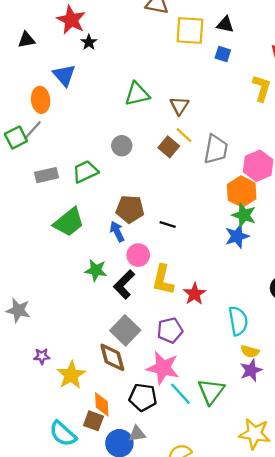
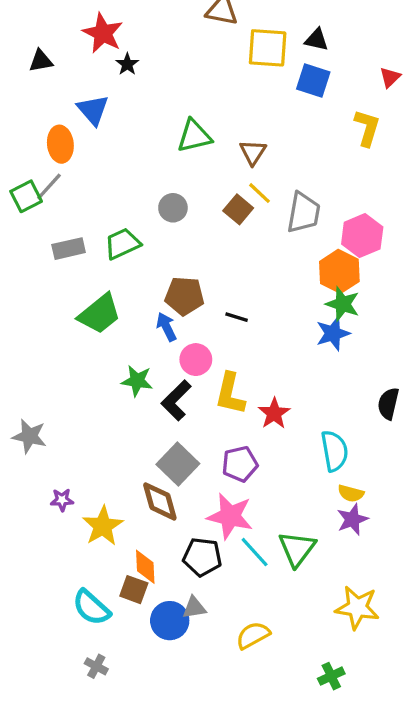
blue square: (223, 54) -> (313, 81), size x1.5

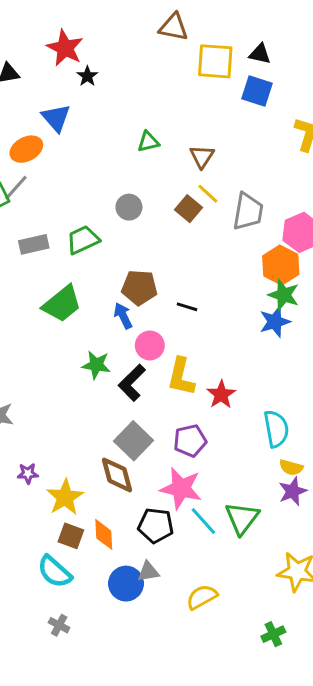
green triangle: (194, 136) -> (148, 142), size x0.7
orange ellipse: (60, 144) -> (26, 149), turned 68
brown square: (134, 590) -> (71, 536), moved

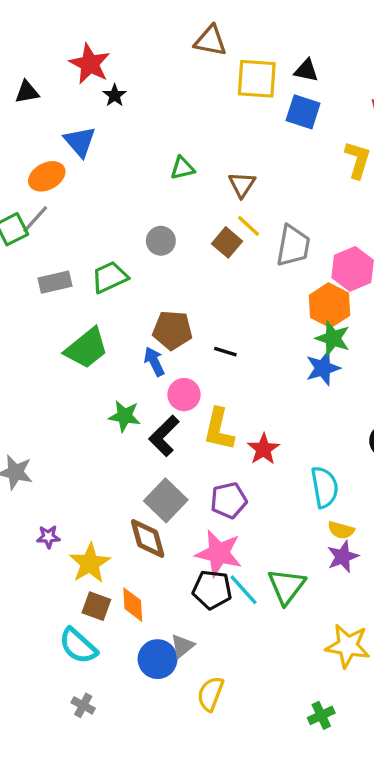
black pentagon: (156, 526) -> (212, 590), moved
gray triangle: (148, 572) -> (182, 646), turned -30
yellow semicircle: (202, 597) -> (210, 694), moved, turned -40

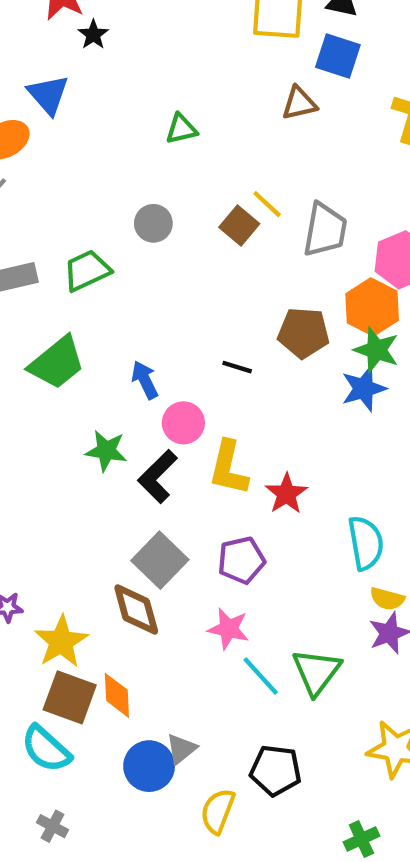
brown triangle: (242, 185) -> (299, 103), moved, turned 44
brown pentagon: (172, 330) -> (304, 333), moved
pink star: (219, 553) -> (228, 629), size x0.7
black pentagon: (212, 590) -> (276, 770), moved
brown square: (96, 606) -> (70, 697), size x1.4

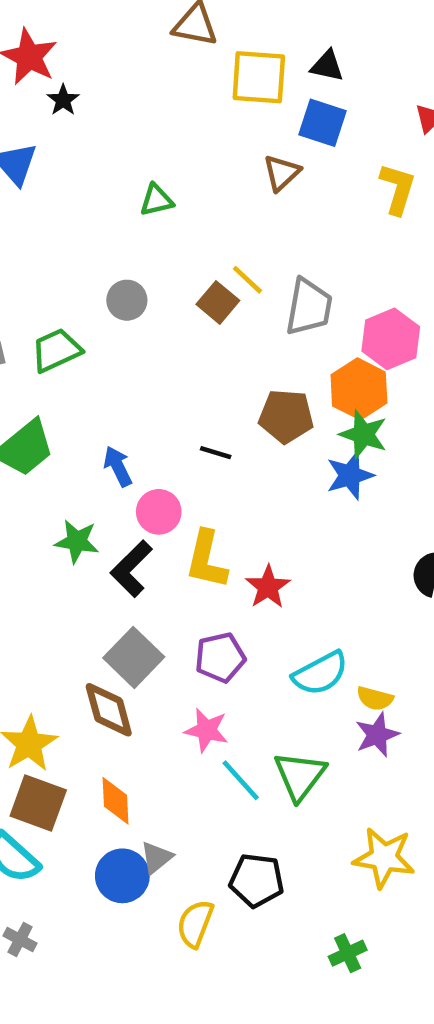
brown triangle: (299, 103) -> (282, 173), turned -30
cyan semicircle: (366, 543) -> (320, 673), moved, turned 72
orange diamond: (117, 695) -> (116, 801), moved

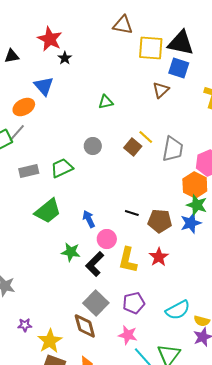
black triangle: (327, 66) -> (181, 43), size x1.8
brown pentagon: (286, 416) -> (160, 221), moved
red star: (268, 587) -> (159, 257), moved

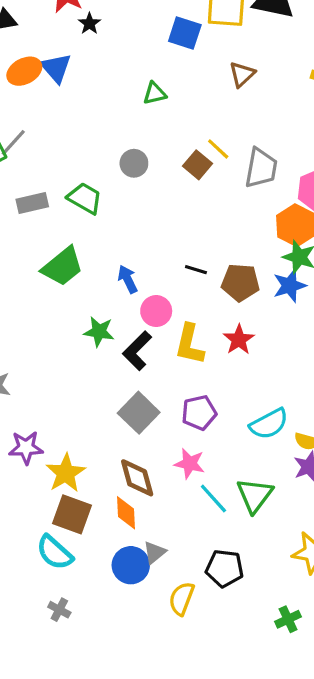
blue square: (179, 68) -> (185, 33), moved
orange ellipse: (24, 107) -> (24, 71), moved
green trapezoid: (62, 168) -> (85, 198), turned 55
purple star: (25, 325) -> (26, 448), size x1.5
brown diamond: (85, 326) -> (137, 478), moved

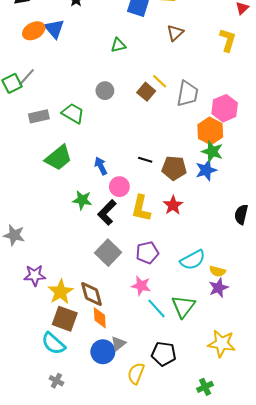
brown diamond: (137, 478) -> (92, 294), moved

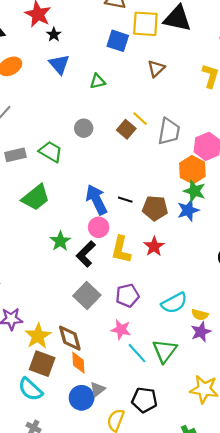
blue triangle: (54, 29) -> (59, 64), moved
blue arrow: (101, 166) -> (96, 200), moved, size x1.6
green star: (82, 200) -> (60, 241), turned 30

